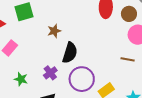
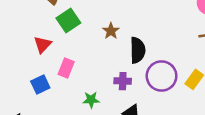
purple cross: (50, 73) -> (123, 81), turned -32

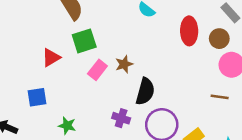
pink rectangle: (66, 68) -> (97, 70), moved
green star: (91, 100) -> (67, 126), moved

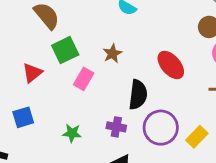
red ellipse: (189, 31) -> (171, 65), moved, turned -32
brown star: (124, 64) -> (112, 53), moved
green star: (67, 126) -> (72, 133), moved

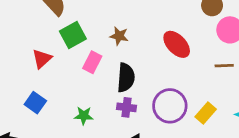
brown star: (112, 53) -> (119, 36), turned -30
black semicircle: (138, 95) -> (126, 78), moved
blue square: (23, 117) -> (35, 103), turned -35

